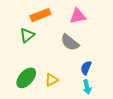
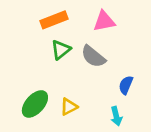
green triangle: (27, 35) -> (61, 50), moved
blue semicircle: (86, 68) -> (126, 85), moved

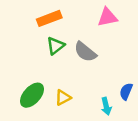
pink triangle: (104, 21) -> (107, 17), moved
blue semicircle: (126, 85) -> (126, 91), moved

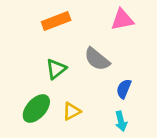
green triangle: (56, 46) -> (56, 69), moved
blue semicircle: (126, 91) -> (124, 89), moved

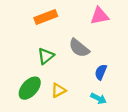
cyan arrow: (121, 121) -> (99, 98), turned -49

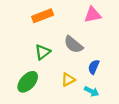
yellow triangle: (58, 90) -> (68, 80), moved

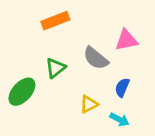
pink triangle: (93, 15) -> (126, 40), moved
green ellipse: (28, 82) -> (22, 92), moved

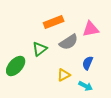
orange rectangle: (55, 21) -> (54, 22), moved
gray semicircle: (96, 58) -> (69, 42), turned -72

